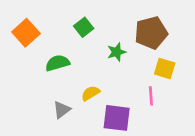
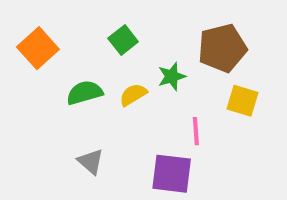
yellow semicircle: (90, 93) -> (133, 95), moved
pink line: (151, 96) -> (196, 131), moved
gray triangle: (62, 110) -> (91, 162), turned -42

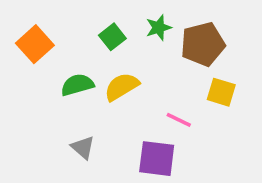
green star: (172, 76) -> (158, 28), moved
yellow semicircle: (133, 95) -> (122, 87), size x1.4
pink line: (196, 131) -> (179, 120), turned -60

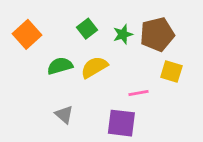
green star: (158, 28) -> (123, 34), moved
pink line: (179, 120) -> (139, 93), turned -36

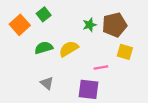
green square: (87, 29) -> (44, 14), moved

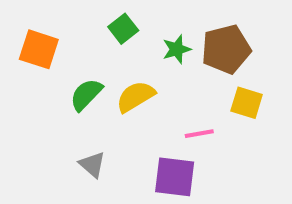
green square: (44, 14) -> (123, 29), moved
orange square: (20, 25) -> (39, 49), turned -30
green semicircle: (44, 48) -> (86, 95), turned -30

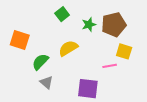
orange square: (39, 49) -> (20, 40), moved
green semicircle: (86, 95) -> (40, 62), moved
pink line: (199, 134) -> (110, 66), moved

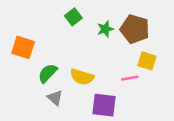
brown pentagon: (114, 25) -> (135, 29), turned 30
yellow semicircle: (68, 48) -> (82, 77), moved, turned -132

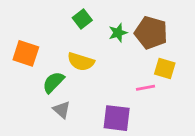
yellow semicircle: (82, 77) -> (81, 62), moved

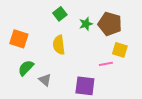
yellow semicircle: (81, 62) -> (59, 45), turned 66
green semicircle: (53, 82) -> (26, 68), moved

